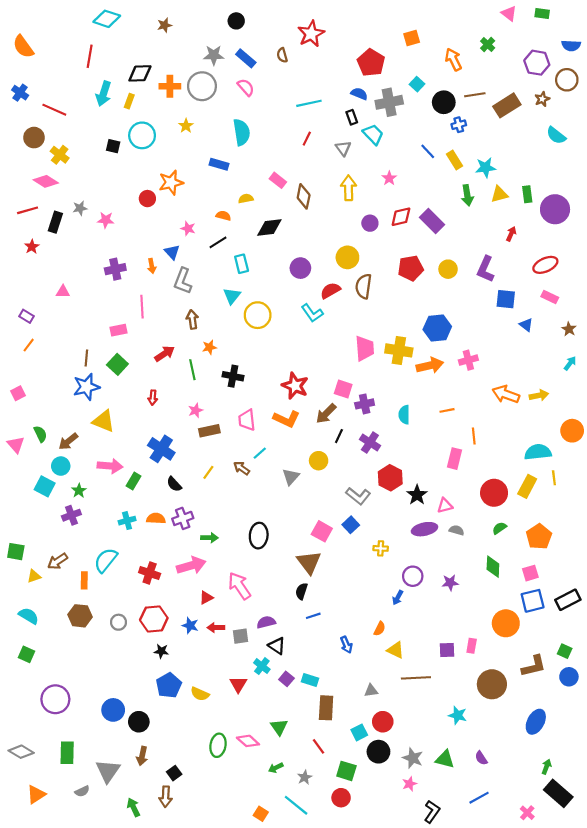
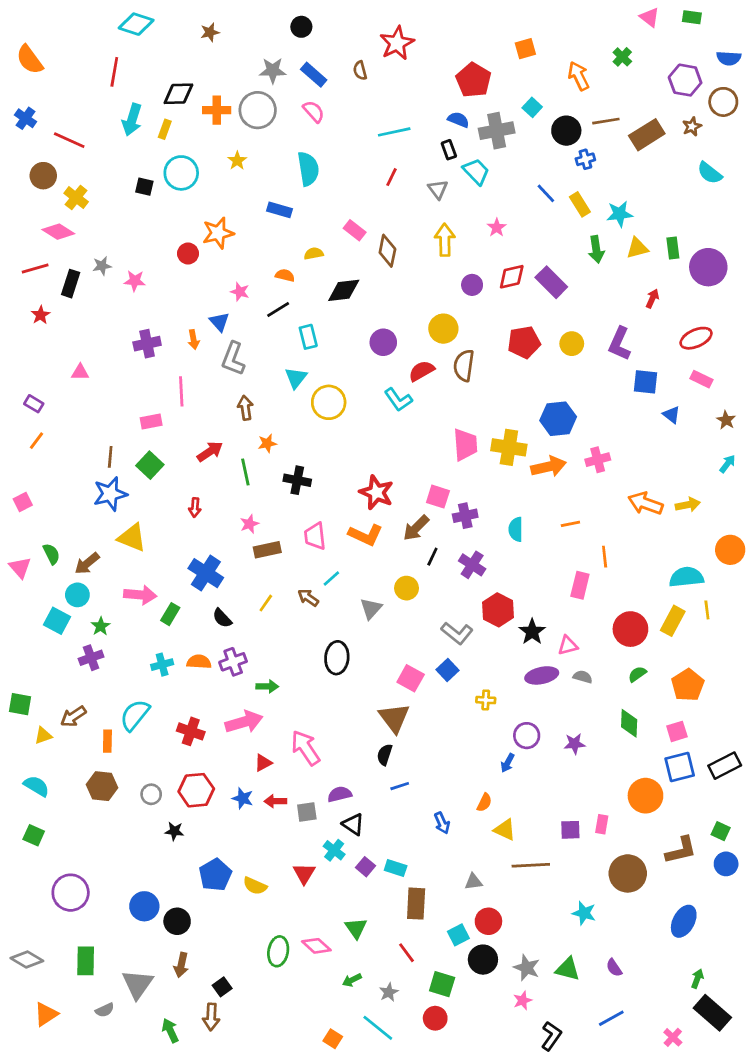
black ellipse: (259, 536) -> (337, 658), moved
black star: (161, 651) -> (174, 831), moved

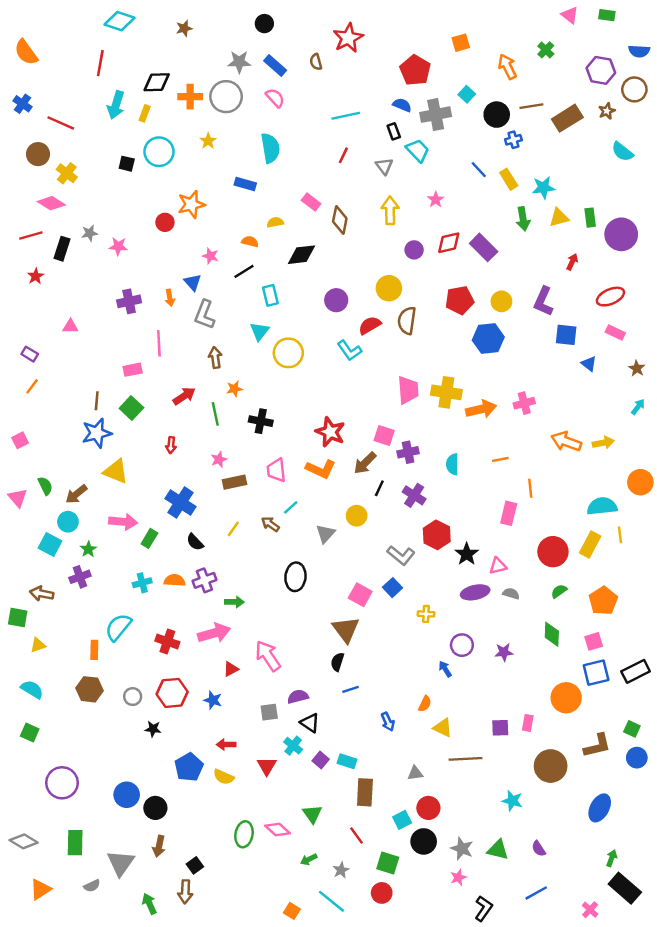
blue hexagon: (558, 419) -> (488, 339), moved
brown arrow: (73, 716) -> (42, 594), moved, turned 45
blue arrow: (508, 763) -> (445, 669), turned 119
red arrow: (275, 801) -> (226, 744), moved

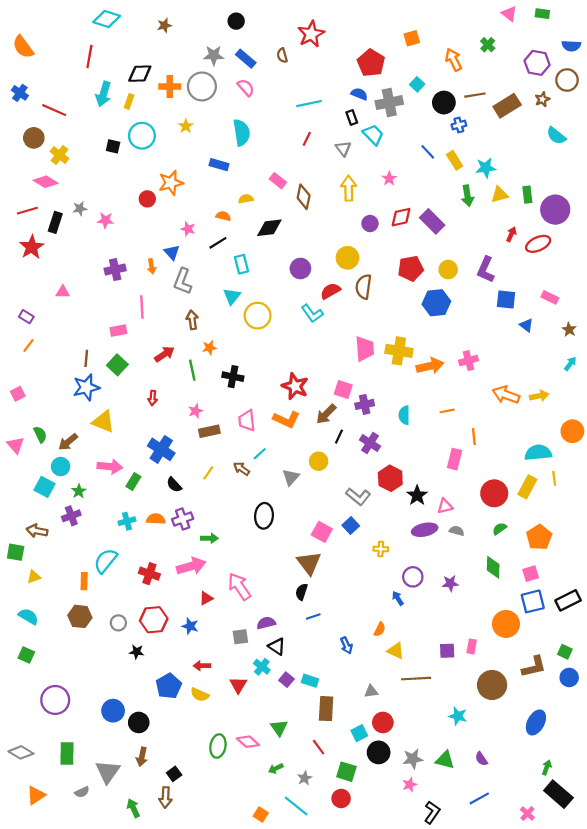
red star: (36, 276) -> (32, 247), size x1.6
red ellipse: (610, 297) -> (538, 244), moved
gray star: (462, 849) -> (413, 759), turned -30

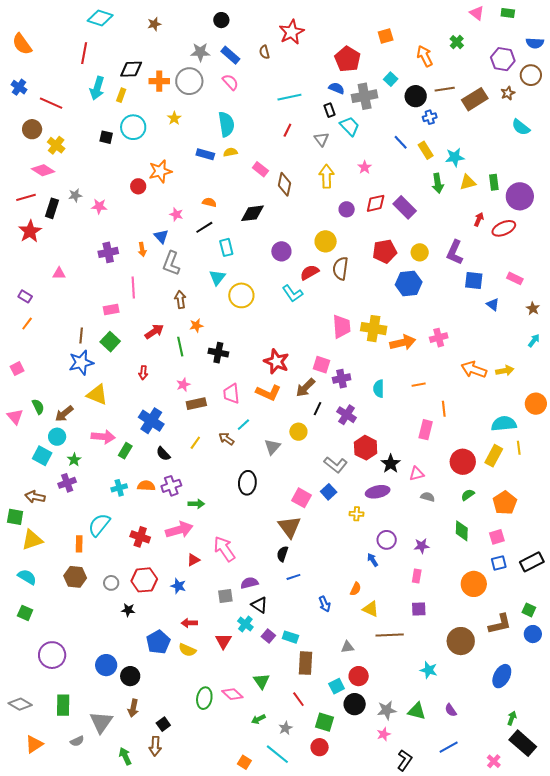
yellow semicircle: (246, 199) -> (230, 152), moved
purple ellipse: (425, 530) -> (378, 492), moved
yellow triangle: (34, 577) -> (32, 540), size x1.6
blue square: (533, 601) -> (499, 563), size x0.7
pink rectangle: (472, 646) -> (417, 576), moved

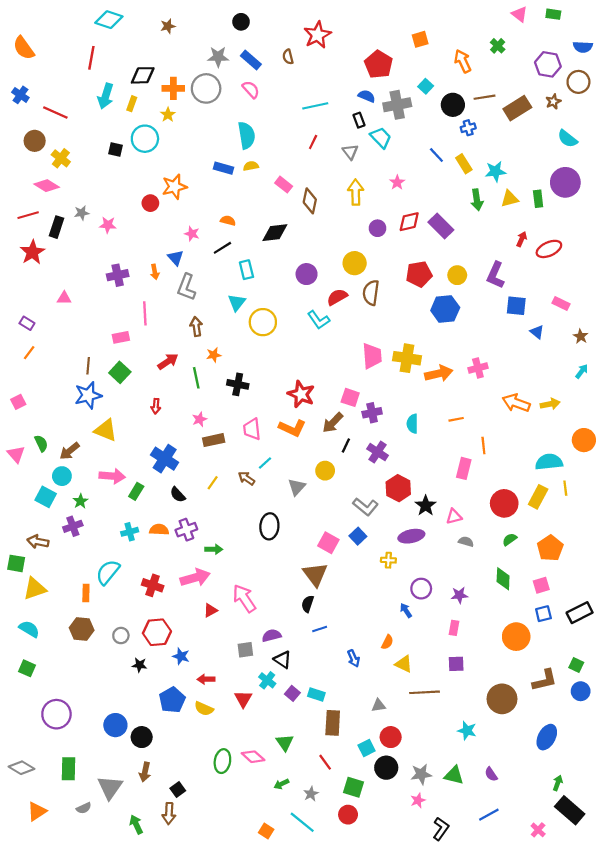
yellow star: (174, 118) -> (168, 115), moved
purple circle: (520, 196) -> (565, 182), moved
blue star: (178, 586) -> (181, 656), moved

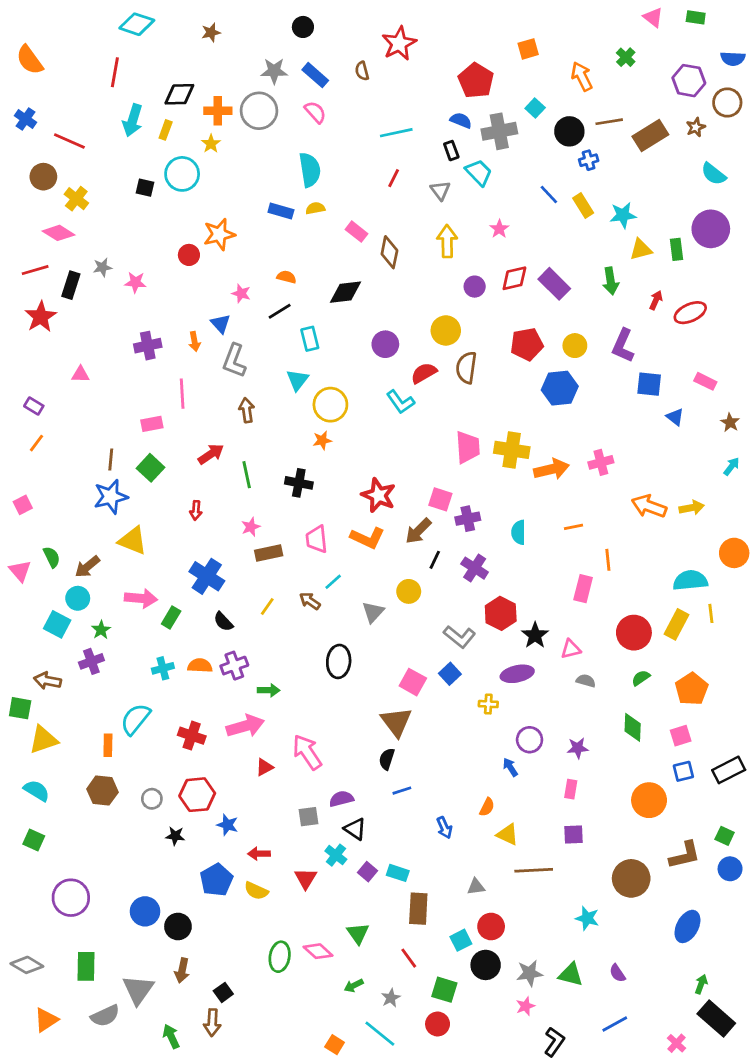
green arrow: (477, 200) -> (611, 281), moved
orange star: (214, 355) -> (322, 440), moved
gray semicircle: (84, 808) -> (105, 1016), size x1.5

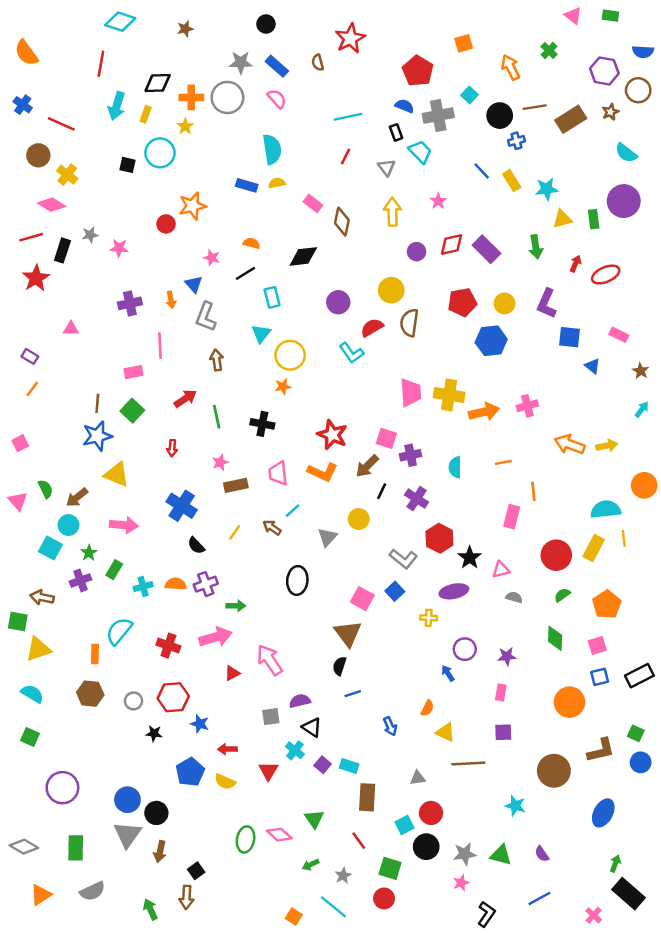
green rectangle: (171, 617) -> (114, 570), moved
gray triangle: (138, 990) -> (127, 835), moved

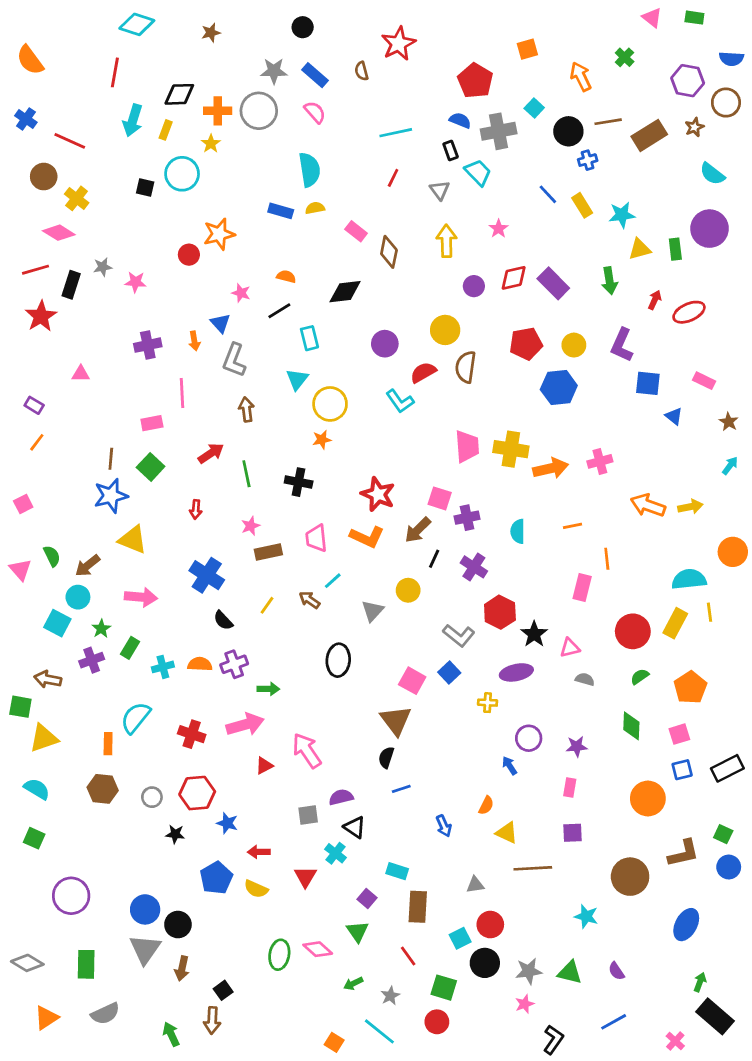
purple square: (323, 765) -> (367, 899), moved

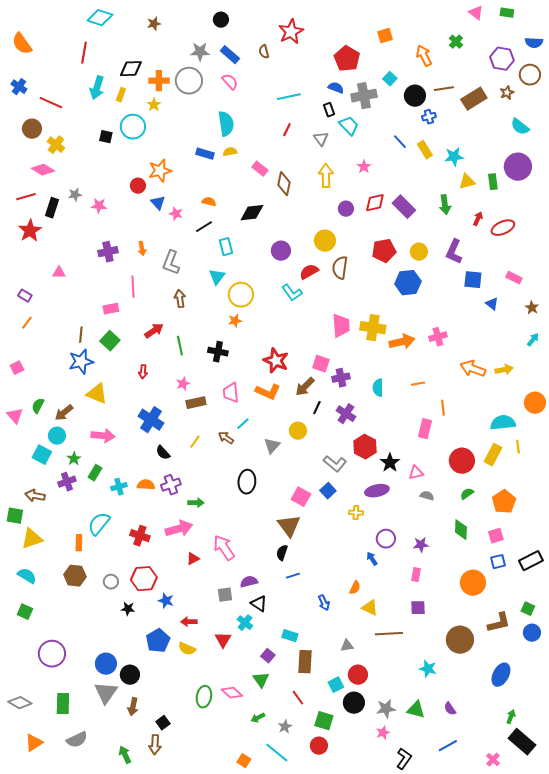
blue triangle: (220, 323) -> (158, 203), moved
green semicircle: (52, 556) -> (38, 406), turned -126

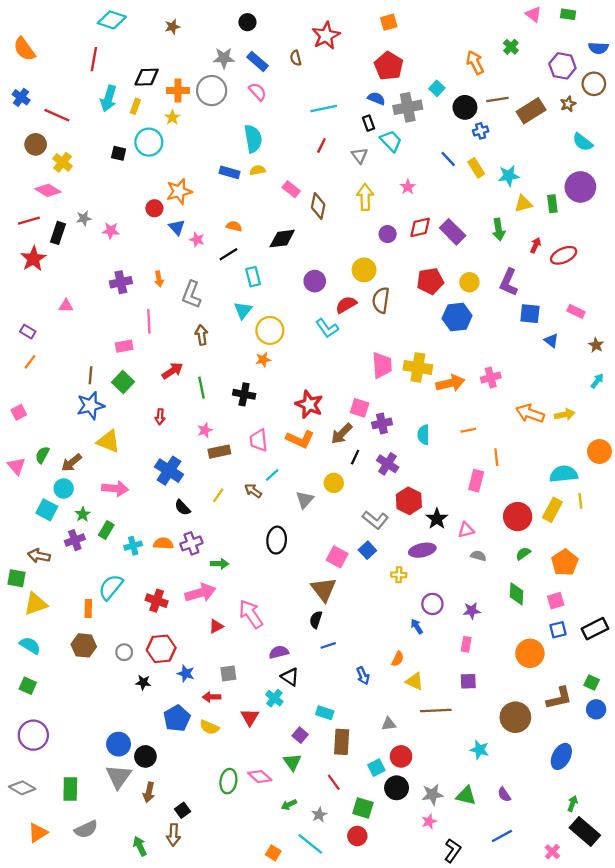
orange square: (385, 36) -> (389, 22), moved
gray square: (225, 595) -> (228, 673), moved
purple circle: (52, 654) -> (33, 735), moved

